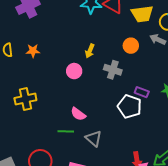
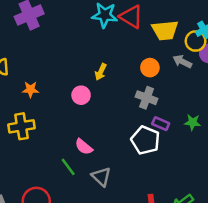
orange star: (33, 51) -> (31, 90), moved
gray cross: (113, 70) -> (147, 98), moved
green line: (66, 131) -> (68, 167), turned 49

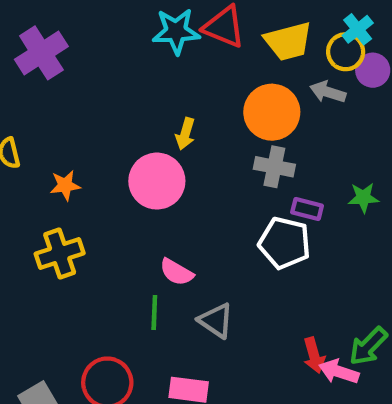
orange circle: (150, 68) -> (272, 112), size x1.6
pink circle: (81, 95) -> (157, 181), size x1.6
green line: (68, 167) -> (154, 312), turned 48

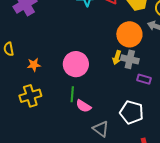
yellow arrow: (185, 134) -> (117, 58), moved
white pentagon: (285, 243) -> (132, 112), moved
green line: (154, 312) -> (72, 94), moved

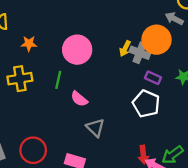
orange circle: (129, 34) -> (156, 40), moved
green line: (72, 94) -> (58, 80), moved
white pentagon: (132, 112) -> (146, 104), moved

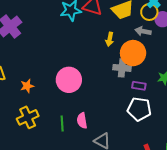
yellow arrow: (125, 49) -> (110, 39), moved
green line: (58, 80) -> (62, 123), moved
pink semicircle: (79, 99) -> (82, 121), turned 56

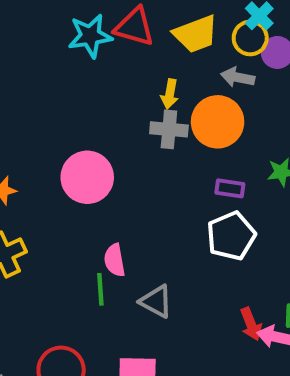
gray cross: (122, 68) -> (169, 129), moved
white pentagon: (139, 109) -> (231, 236), turned -30
green line: (62, 123) -> (100, 289), moved

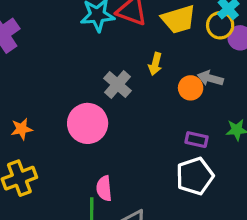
gray arrow: (238, 77) -> (210, 78), moved
orange circle: (218, 122) -> (191, 88), size x0.6
gray cross: (169, 129) -> (118, 85), moved, turned 32

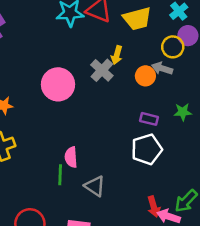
yellow circle: (220, 25) -> (173, 47), moved
gray cross: (118, 85) -> (102, 70), moved
pink circle: (88, 123) -> (58, 84), moved

